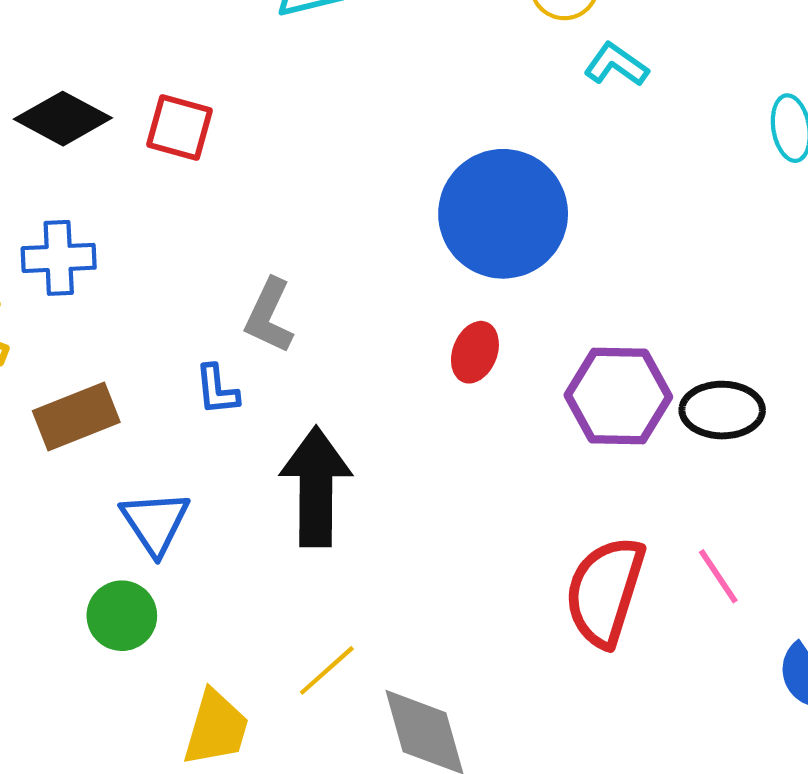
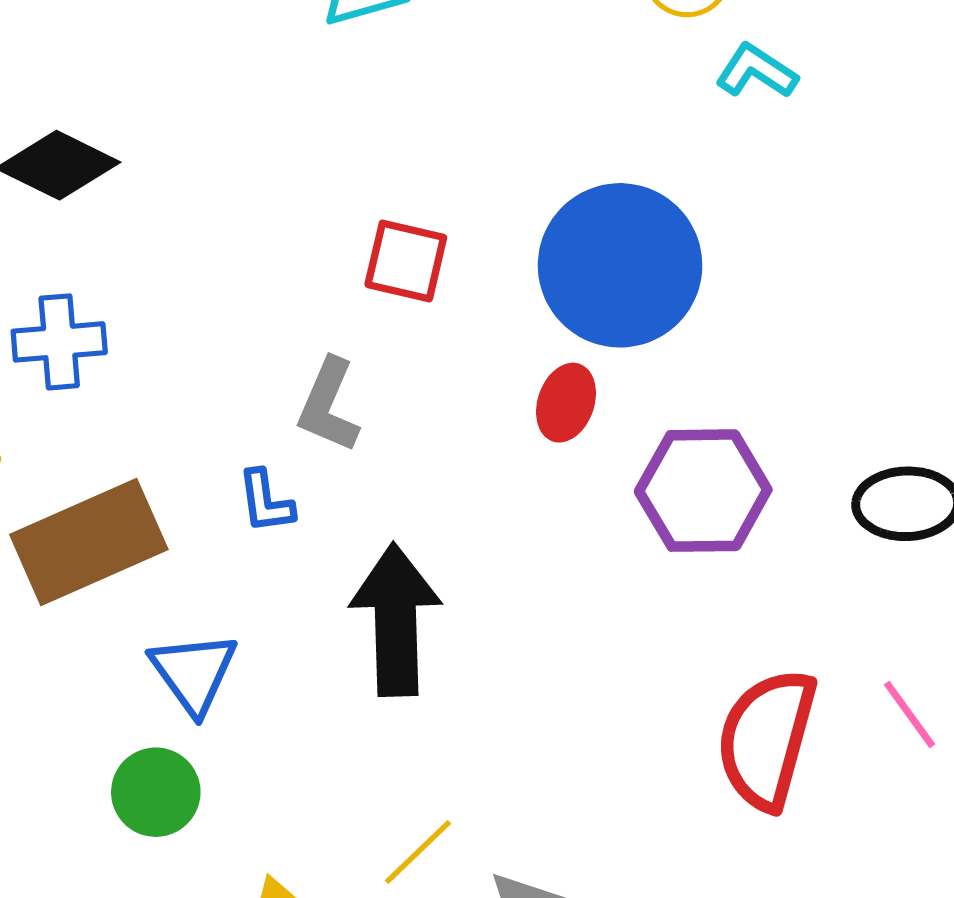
red square: (179, 127) -> (406, 261), moved
red ellipse: (475, 352) -> (566, 403), moved
purple hexagon: (618, 396) -> (703, 491), moved
brown rectangle: (76, 417) -> (89, 542), size x1.4

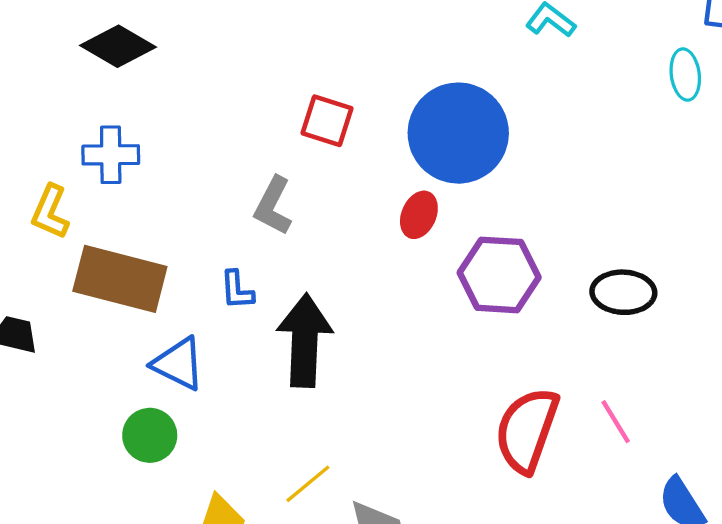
blue L-shape: (266, 502) -> (237, 290), moved
brown rectangle: (89, 542) -> (120, 279), turned 34
blue triangle: (194, 673) -> (178, 364), turned -32

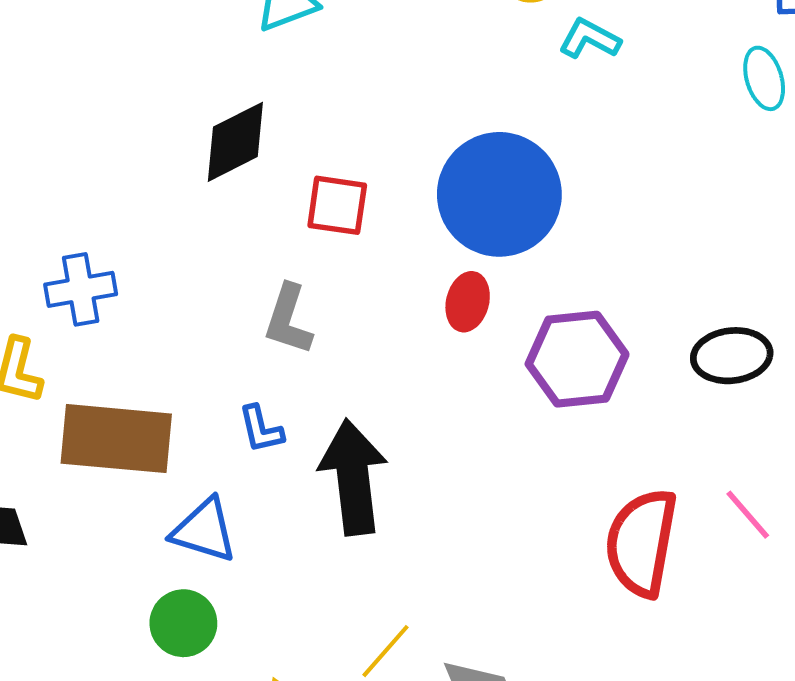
black diamond: (118, 46) -> (235, 142), moved, turned -48

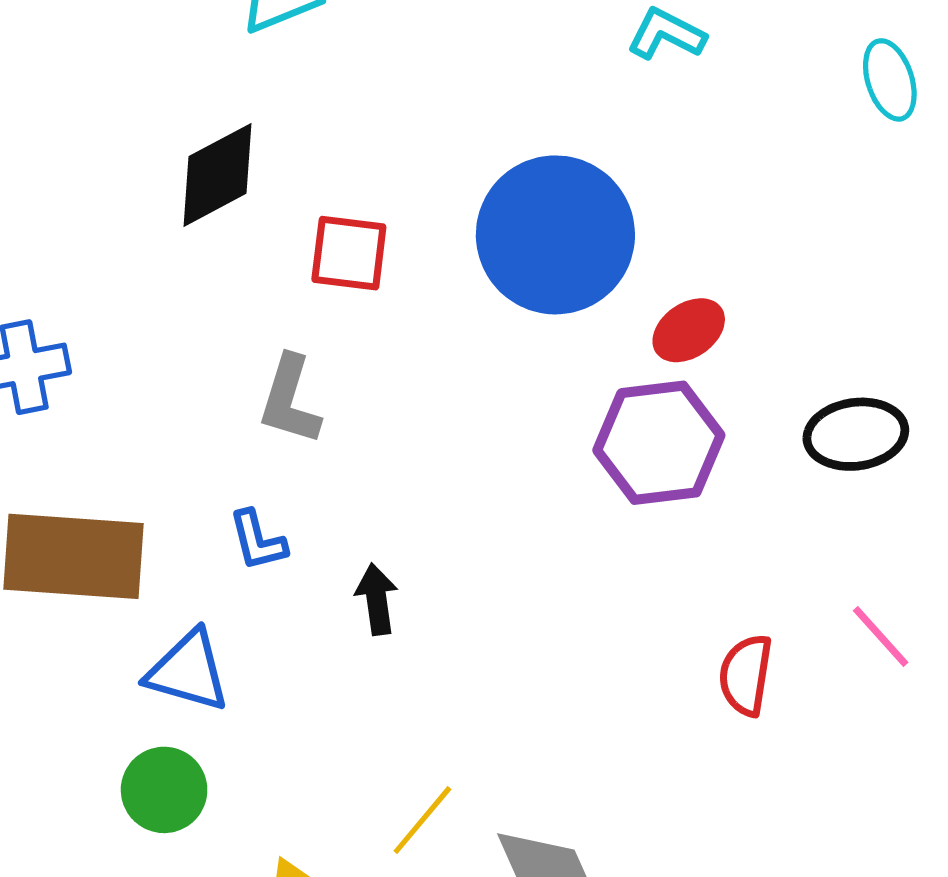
red ellipse: (468, 302) -> (689, 330), moved, turned 42
black arrow: (353, 477) -> (377, 599), size x0.5
red semicircle: (641, 543) -> (746, 675), size x0.6

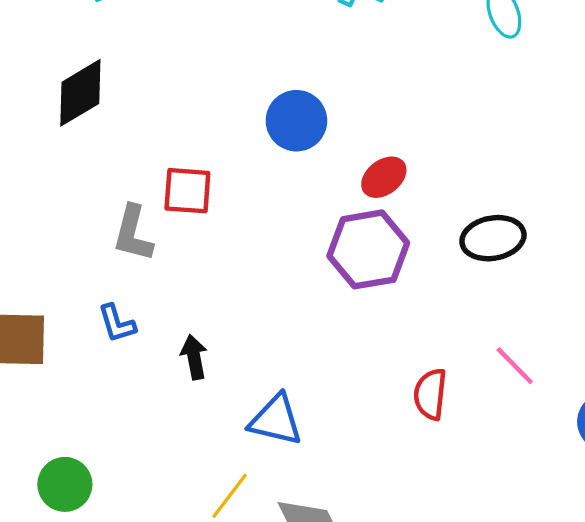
blue circle: (555, 235) -> (296, 121), size x0.6
red square: (349, 253) -> (187, 191), moved
blue triangle: (188, 671) -> (276, 420), moved

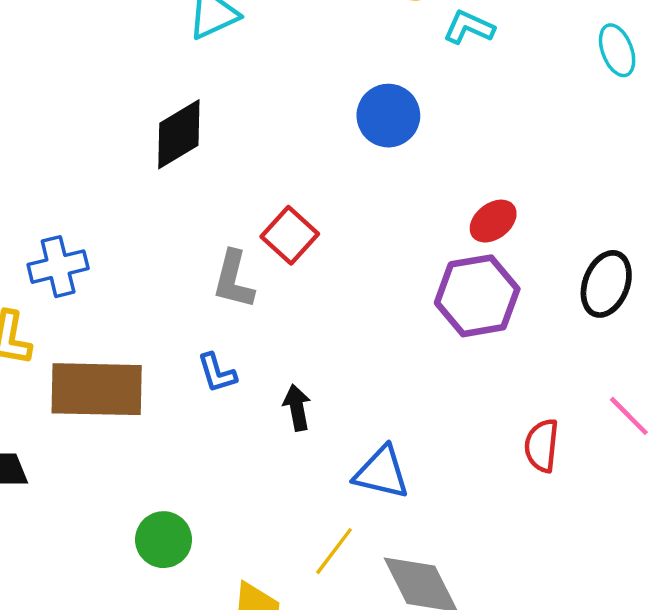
blue circle: (296, 121) -> (388, 116), moved
red square: (187, 191) -> (290, 235), turned 38
black ellipse: (493, 238) -> (606, 284), turned -58

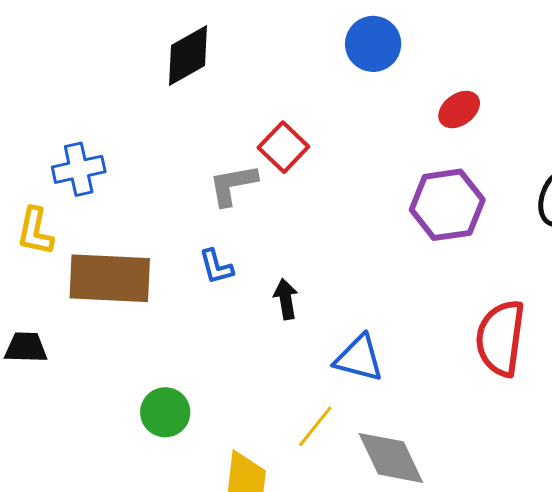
red ellipse: (493, 221) -> (459, 109), moved
gray L-shape: (233, 280) -> (233, 185), turned 64
red semicircle: (542, 445) -> (500, 338), size x1.6

